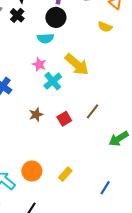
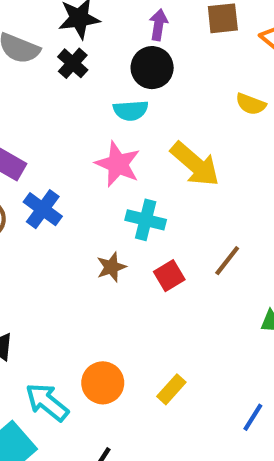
yellow semicircle: (105, 27) -> (251, 104), moved
pink star: (39, 64) -> (118, 164), size x1.5
cyan cross: (53, 81) -> (146, 220), moved, turned -36

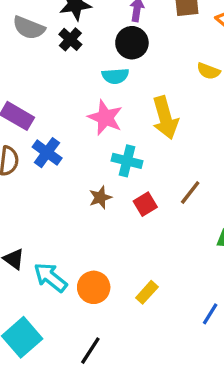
yellow arrow: (195, 164) -> (165, 118), turned 33
cyan arrow: (47, 402) -> (50, 277), moved

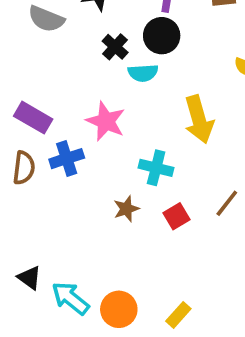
black cross: (70, 39) -> (115, 47), moved
pink star: (105, 118) -> (106, 121), moved
blue cross: (47, 153) -> (67, 159), turned 36

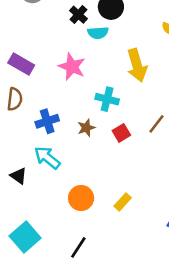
blue cross: (67, 159) -> (47, 121), moved
cyan arrow: (70, 298) -> (47, 158), moved

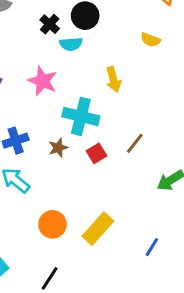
yellow arrow: (137, 65) -> (114, 80), size x0.7
cyan cross: (107, 99) -> (81, 116), size x1.4
yellow rectangle: (123, 202) -> (98, 229), size x1.6

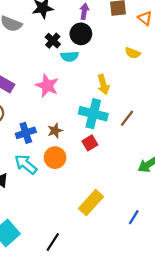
cyan cross: (81, 116) -> (93, 114), moved
brown line: (135, 143) -> (127, 118), moved
brown star: (58, 148) -> (55, 131), moved
orange circle: (52, 224) -> (55, 158), moved

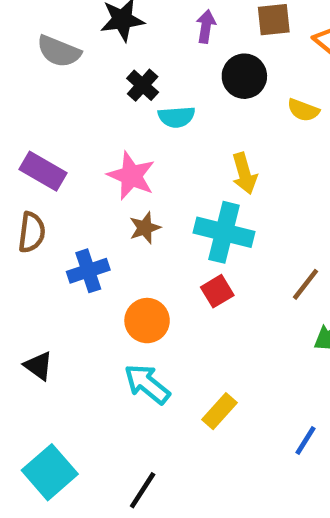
black circle: (81, 34) -> (244, 76), moved
brown line: (127, 118) -> (305, 284), moved
brown star: (55, 131) -> (145, 228), moved
cyan arrow: (26, 164) -> (147, 384), moved
yellow rectangle: (91, 203) -> (219, 411), size x0.7

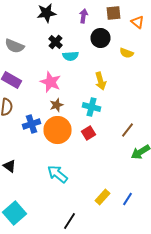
gray semicircle: (59, 51) -> (14, 46), moved
cyan cross: (224, 232) -> (92, 107), size x0.7
orange circle: (147, 321) -> (58, 130), moved, size x1.4
yellow rectangle: (219, 411) -> (102, 197), moved
black line: (143, 490) -> (70, 221), moved

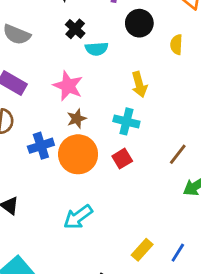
yellow semicircle: (126, 53) -> (176, 45), turned 72
cyan arrow: (58, 174) -> (78, 217), turned -75

